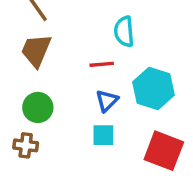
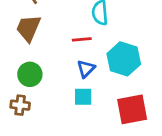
red square: (164, 151) -> (132, 109), turned -32

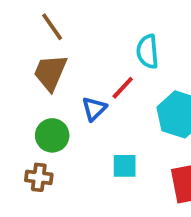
red line: (82, 39) -> (123, 88), turned -42
blue triangle: (86, 69) -> (94, 109), moved

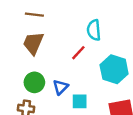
brown line: (52, 27) -> (34, 15), turned -48
blue triangle: (94, 109) -> (61, 87), moved

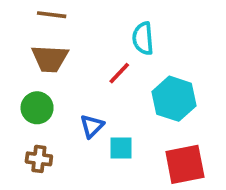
brown trapezoid: (33, 43) -> (50, 58), turned -110
green circle: (34, 82) -> (37, 108), moved

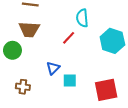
cyan hexagon: (174, 99) -> (112, 41), moved
green circle: (37, 108) -> (12, 50), moved

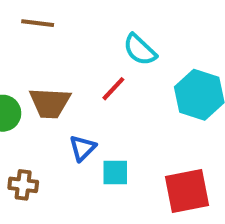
cyan semicircle: (82, 18) -> (140, 50), turned -42
brown trapezoid: (29, 29) -> (50, 103), moved

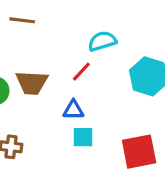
cyan semicircle: (140, 50) -> (102, 41), turned 120
blue triangle: (83, 148) -> (73, 110), moved, turned 45

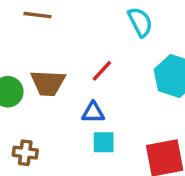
cyan semicircle: (102, 41) -> (140, 22), moved, turned 80

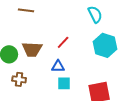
cyan semicircle: (140, 22) -> (95, 14), moved
brown cross: (25, 153) -> (19, 79), moved

